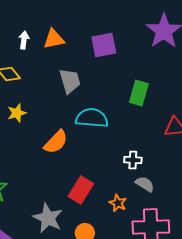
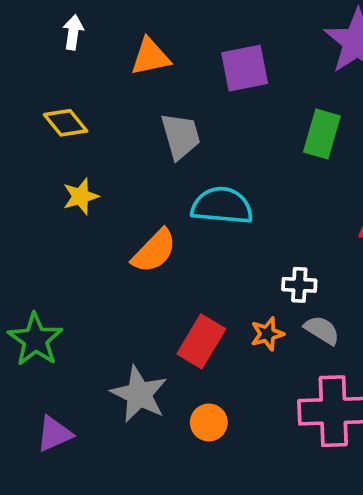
white arrow: (24, 40) -> (73, 32), moved
green rectangle: (139, 93) -> (322, 134), moved
orange star: (118, 203) -> (267, 334), moved, turned 30

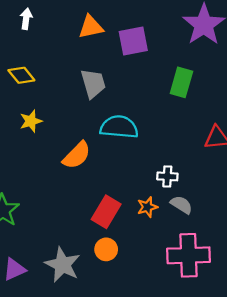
orange triangle: (150, 57) -> (91, 27), moved
gray star: (139, 394) -> (63, 265), moved
orange circle: (209, 422) -> (106, 249), moved

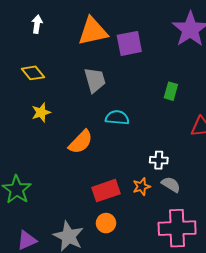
orange triangle: (91, 27) -> (93, 31), size x1.4
green rectangle: (181, 82) -> (171, 91), moved, size x0.7
cyan semicircle: (119, 127) -> (117, 118), size x0.7
red rectangle: (106, 212) -> (106, 191), turned 40

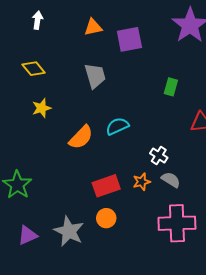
orange triangle: (93, 31) -> (93, 27), size x0.6
cyan semicircle: (117, 118) -> (117, 126), moved, turned -30
white cross: (159, 160) -> (159, 156), turned 30

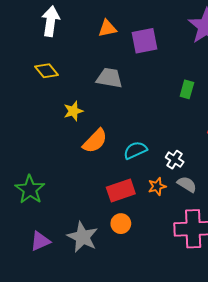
white arrow: (38, 20) -> (51, 21), size x1.6
gray trapezoid: (95, 76) -> (109, 78), turned -64
yellow star: (42, 108) -> (73, 111), moved
cyan semicircle: (117, 126) -> (135, 150), moved

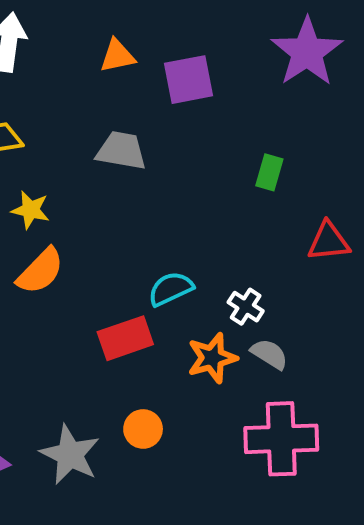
yellow star: (73, 111) -> (31, 210), moved, turned 30
orange semicircle: (95, 141) -> (40, 271), moved
orange star: (157, 186) -> (212, 358), size x1.4
red rectangle: (121, 191) -> (125, 338), moved

